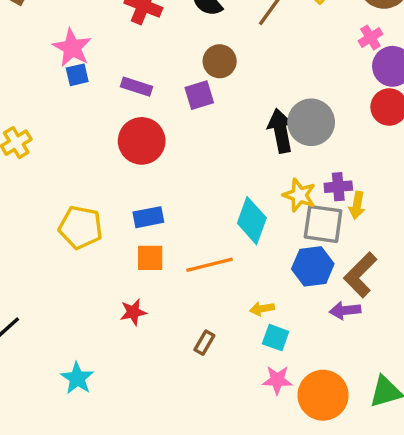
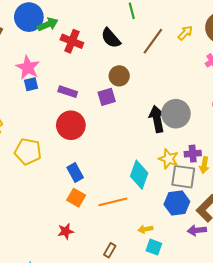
blue rectangle: (148, 217) -> (75, 172), turned 72
yellow pentagon: (81, 227) -> (28, 151), moved
orange square: (150, 258) -> (76, 198), turned 30

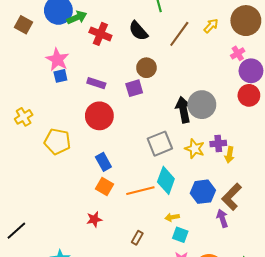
cyan diamond: (139, 175) -> (166, 180), moved
gray square: (183, 177) -> (160, 144), moved, turned -30
purple arrow: (197, 230) -> (222, 218), turned 78

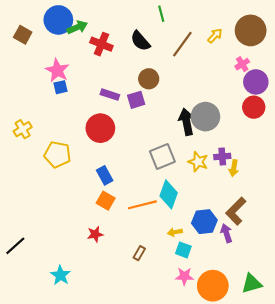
purple rectangle: (96, 83) -> (110, 95), moved
blue hexagon: (203, 192) -> (204, 222), moved

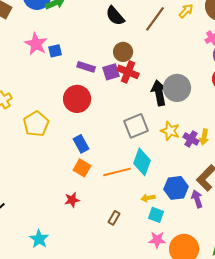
red cross: (101, 44) -> (128, 72), moved
blue square: (60, 87) -> (55, 51), moved
yellow pentagon: (57, 154) -> (36, 124), turned 30
purple cross: (222, 157) -> (191, 139), moved, turned 35

